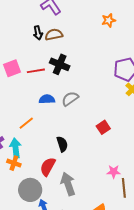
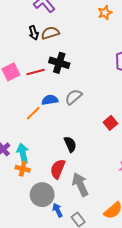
orange line: (26, 123) -> (33, 113), moved

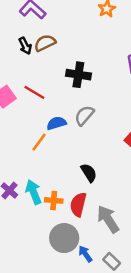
black cross: (59, 63) -> (78, 75), moved
red line: (36, 72) -> (34, 92), turned 54
orange cross: (23, 169) -> (54, 200), moved

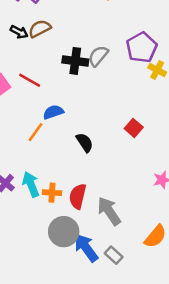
black arrow: (25, 46) -> (19, 32), turned -35
gray semicircle: (84, 115) -> (98, 56), moved
black semicircle: (89, 173) -> (85, 143), moved
blue arrow: (85, 254) -> (86, 248), size x1.6

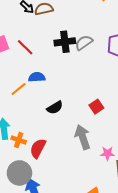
black cross: (75, 61) -> (65, 42), turned -30
black semicircle: (85, 143) -> (55, 108), turned 77
gray arrow: (109, 211) -> (83, 137), moved

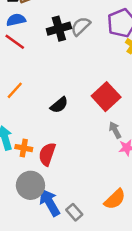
blue semicircle: (37, 77) -> (16, 20), moved
red square: (96, 107) -> (106, 97), size x1.6
gray arrow: (83, 137) -> (115, 130), moved, size x0.6

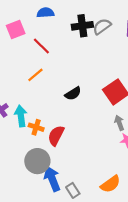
red line: (15, 42) -> (41, 46), moved

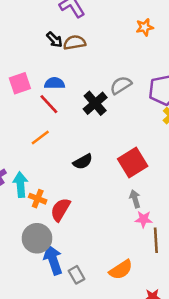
blue semicircle: (45, 13) -> (54, 83), moved
black cross: (82, 26) -> (95, 103), moved, turned -36

